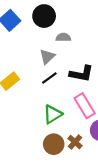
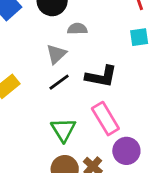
green triangle: (53, 114) -> (63, 130), turned -30

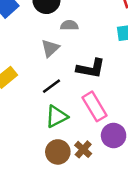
black line: (59, 82) -> (52, 86), moved
green triangle: (63, 130) -> (57, 117), turned 35

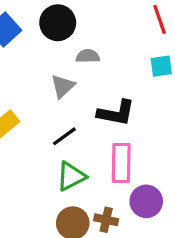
pink rectangle: (95, 106) -> (121, 163), turned 32
brown cross: (83, 149) -> (106, 220), turned -30

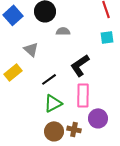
gray triangle: (63, 86) -> (31, 49), moved, turned -35
black L-shape: (116, 113) -> (80, 65), turned 135

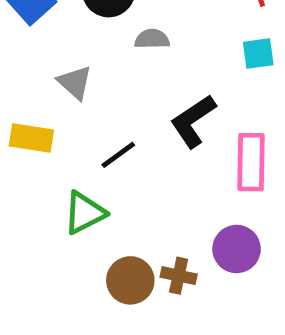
yellow rectangle: (13, 72) -> (31, 138), turned 48
pink rectangle: (83, 95) -> (251, 162), moved
green triangle: (53, 103) -> (84, 213), moved

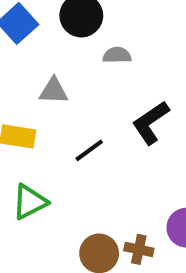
gray triangle: (75, 82) -> (54, 91), turned -40
green triangle: (84, 213) -> (30, 202), moved

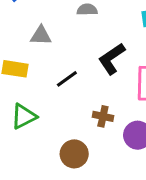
brown cross: (139, 249) -> (103, 116), moved

